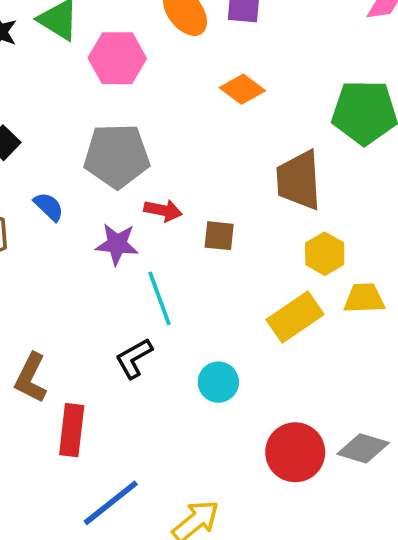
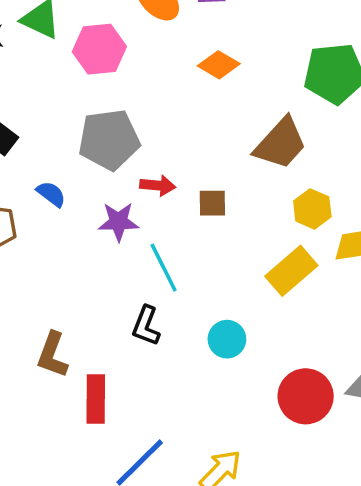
brown trapezoid: (299, 180) -> (281, 143), turned -128
black L-shape: (134, 358) -> (146, 326), turned -33

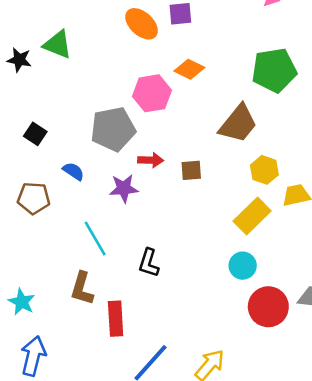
pink hexagon: (99, 49) -> (152, 93), moved
cyan line: (164, 268) -> (95, 238), moved
cyan circle: (227, 339) -> (243, 266), moved

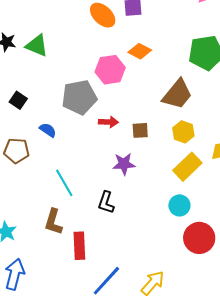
green triangle: (58, 45) -> (37, 46), moved
yellow hexagon: (264, 170) -> (183, 132), moved
purple star: (124, 188) -> (124, 164), moved

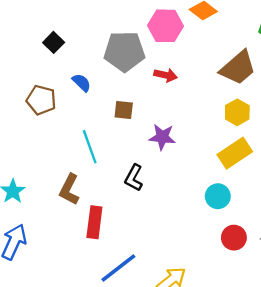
red arrow: (108, 122) -> (166, 75), moved
brown square: (140, 130) -> (124, 110), moved
red circle: (199, 238) -> (234, 238), size x0.7

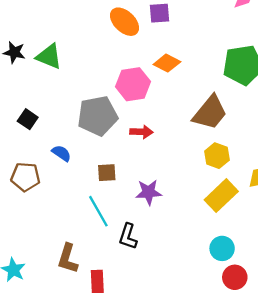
cyan line: (90, 147) -> (98, 211), moved
cyan circle: (218, 196) -> (222, 248), moved

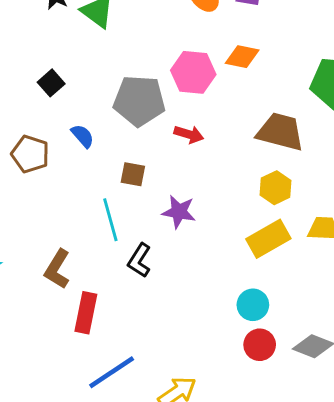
orange diamond: (167, 63) -> (242, 57), turned -30
brown trapezoid: (210, 113) -> (280, 132), turned -129

